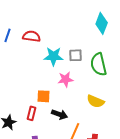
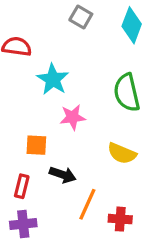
gray square: (76, 55) -> (81, 17), moved, turned 32
cyan star: (54, 56) -> (53, 79), turned 30
red rectangle: (32, 113) -> (22, 186), moved

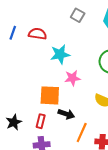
cyan star: (53, 79) -> (60, 54), turned 30
orange square: (36, 145) -> (50, 95), size x1.5

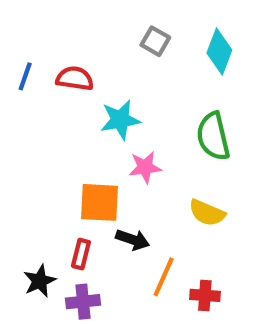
black star: (14, 122) -> (40, 281), moved

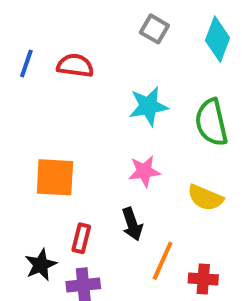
cyan star: (120, 120) -> (148, 106), moved
pink star: (145, 167) -> (144, 171), moved
orange square: (100, 202) -> (55, 177), moved
black arrow: (133, 240) -> (132, 224), turned 52

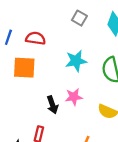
orange square: (55, 177) -> (24, 68), moved
black arrow: (132, 224) -> (52, 105), moved

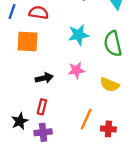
black arrow: (52, 105) -> (44, 78), moved, turned -84

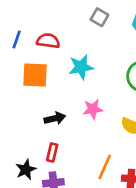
cyan star: (78, 35) -> (81, 67), moved

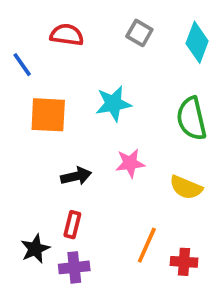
blue line: (17, 39) -> (22, 65), turned -54
red semicircle: (48, 41) -> (67, 35), moved

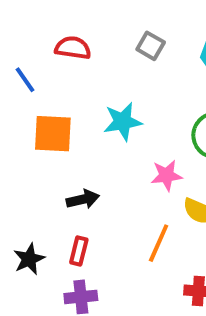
pink star: (130, 163) -> (167, 175), moved
orange line: (147, 245) -> (159, 243), moved
black star: (35, 249) -> (29, 259), moved

